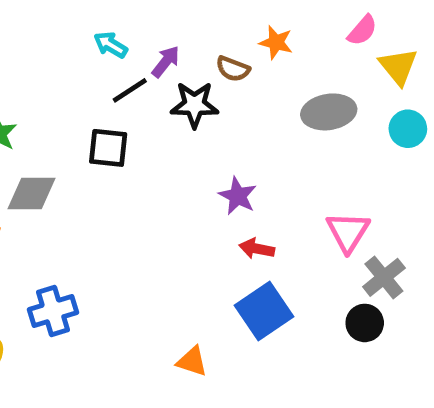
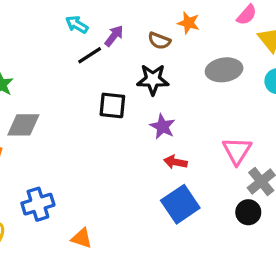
black star: (194, 105) -> (153, 80), moved
black square: (108, 148) -> (112, 105), moved
orange triangle: (192, 361) -> (82, 238), moved

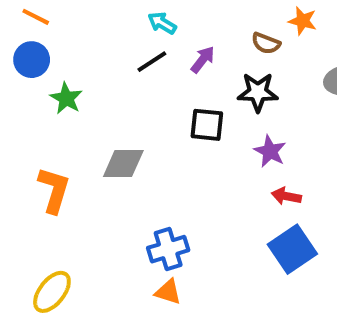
purple arrow: (114, 36) -> (203, 60), moved
black line: (90, 55) -> (152, 62), moved
gray diamond: (23, 125) -> (123, 164), moved
blue cross: (38, 204) -> (168, 249), moved

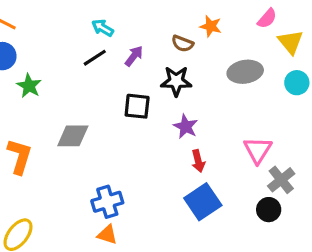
red arrow: (286, 196) -> (198, 161), turned -115

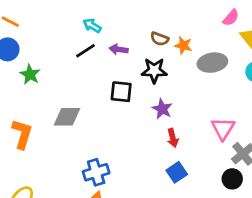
orange star: (211, 26) -> (183, 45), moved
purple arrow: (134, 56) -> (119, 49), turned -120
blue square: (203, 202) -> (177, 172), size x0.7

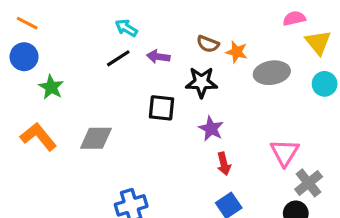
pink semicircle: (231, 18) -> (294, 18), turned -144
orange L-shape: (22, 134) -> (38, 137), moved, turned -56

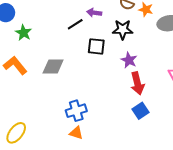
black line: (118, 58) -> (75, 24), moved
red arrow: (224, 164) -> (137, 83), size x1.5

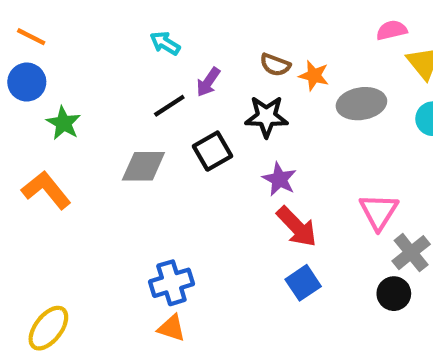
purple arrow: (94, 13) -> (208, 82), turned -64
black square: (96, 46) -> (212, 151), turned -36
gray diamond: (53, 66) -> (143, 166), moved
red arrow: (137, 83) -> (297, 227), turned -30

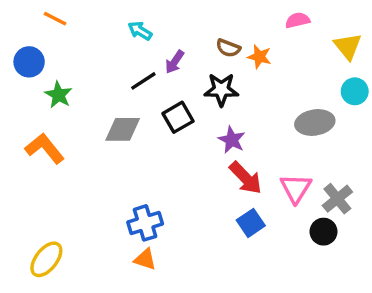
pink semicircle: (392, 30) -> (298, 20), moved
orange line: (31, 37) -> (55, 19), moved
gray ellipse: (361, 104) -> (315, 122), moved
pink triangle: (379, 212) -> (296, 188), moved

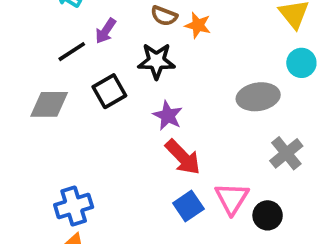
pink triangle: (296, 188) -> (232, 198), moved
gray cross: (337, 199) -> (286, 153), moved

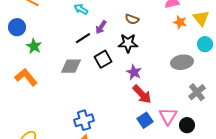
orange star: (198, 25) -> (180, 22), moved

